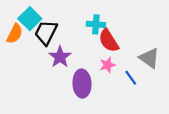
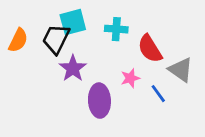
cyan square: (30, 19) -> (73, 22), moved, turned 30
red semicircle: (109, 41) -> (150, 49), moved

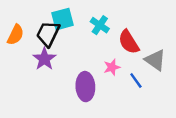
cyan cross: (116, 29) -> (100, 25), turned 30
purple star: (73, 68) -> (44, 59), moved

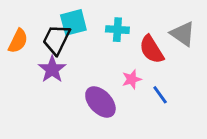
cyan cross: (100, 25) -> (117, 30), turned -30
gray triangle: (155, 60) -> (183, 34), moved
purple ellipse: (85, 87) -> (100, 102), turned -40

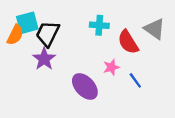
cyan square: (73, 22) -> (27, 23), moved

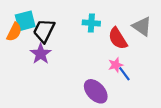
pink star: (111, 67) -> (116, 65), moved
purple ellipse: (85, 86) -> (96, 91), moved

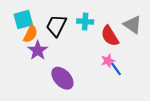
black trapezoid: (44, 31) -> (56, 26), moved
orange semicircle: (14, 32) -> (31, 34), moved
purple ellipse: (96, 91) -> (62, 78), moved

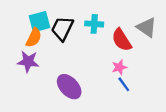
cyan square: (23, 19) -> (39, 22), moved
purple star: (38, 50) -> (28, 62), moved, turned -30
blue line: (116, 69) -> (124, 84), moved

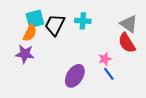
red semicircle: (122, 40) -> (127, 43), moved
purple ellipse: (69, 87) -> (75, 76), moved, turned 75

